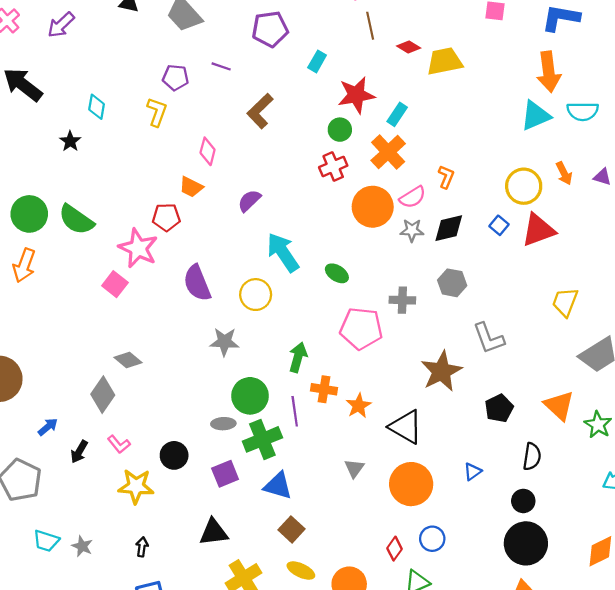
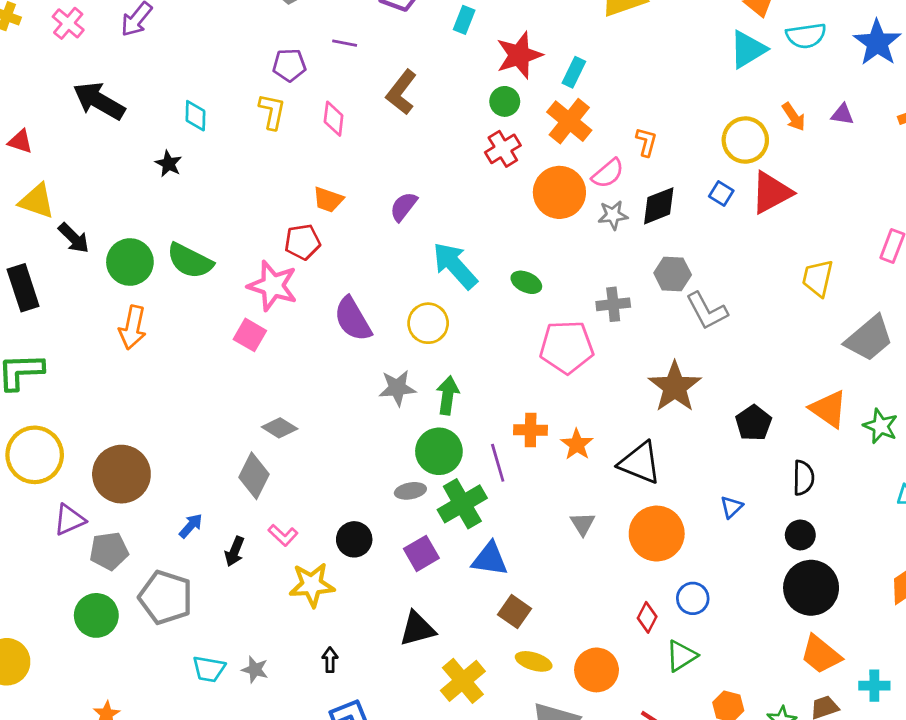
pink diamond: (208, 151) -> (334, 119), moved
gray L-shape: (489, 338) -> (707, 311), moved
green arrow: (298, 357) -> (448, 395), moved

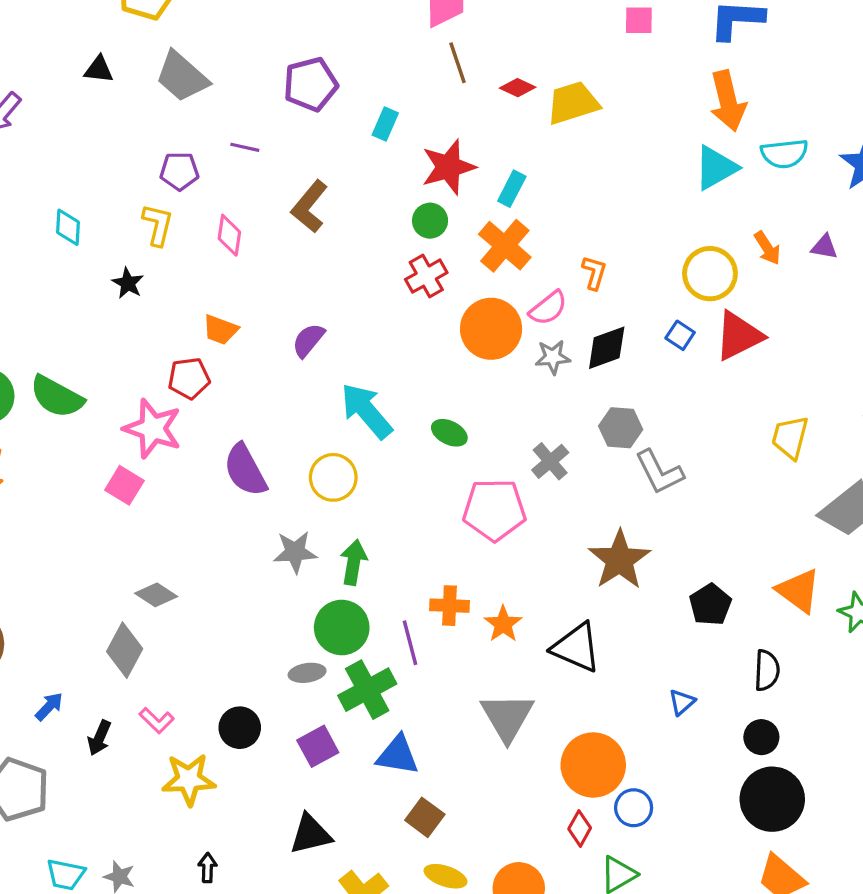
black star: (168, 164) -> (128, 283), moved
gray cross: (613, 304) -> (550, 461), turned -36
gray triangle: (583, 524) -> (507, 717), size x1.8
orange circle: (657, 534) -> (593, 765), moved

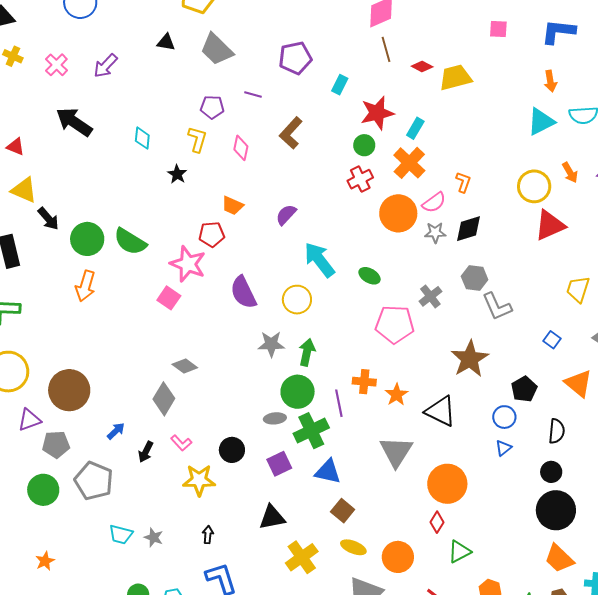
orange arrow: (728, 101) -> (550, 81), size x0.6
blue square: (680, 335) -> (552, 340), moved
blue circle: (634, 808) -> (504, 417), moved

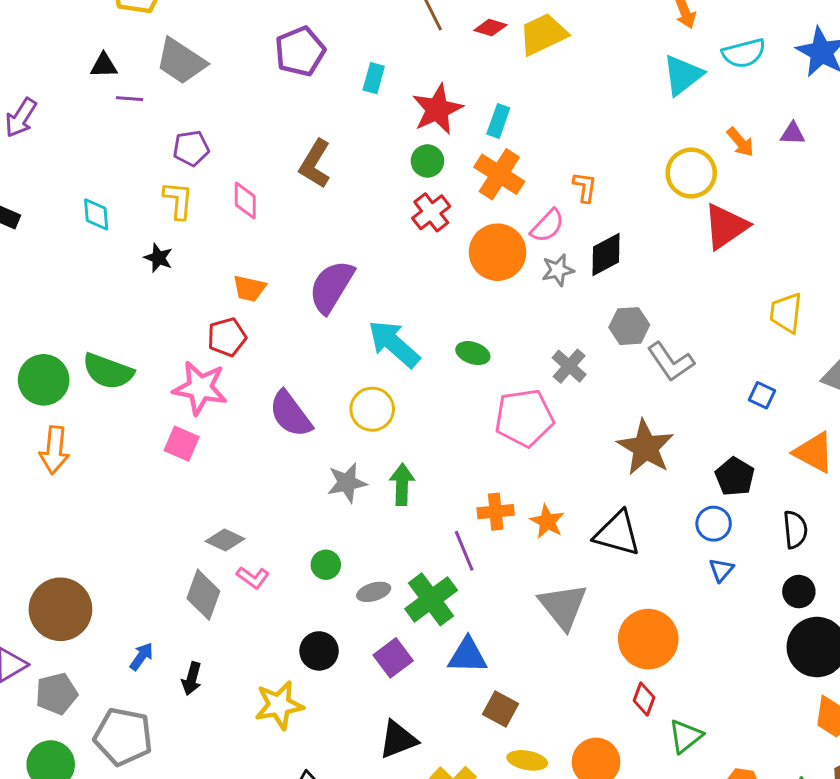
purple line: (253, 95) -> (130, 99), moved
purple semicircle: (286, 215) -> (331, 287), size x1.6
green circle: (298, 392) -> (326, 565), moved, size x0.6
pink L-shape: (181, 443) -> (253, 577), moved

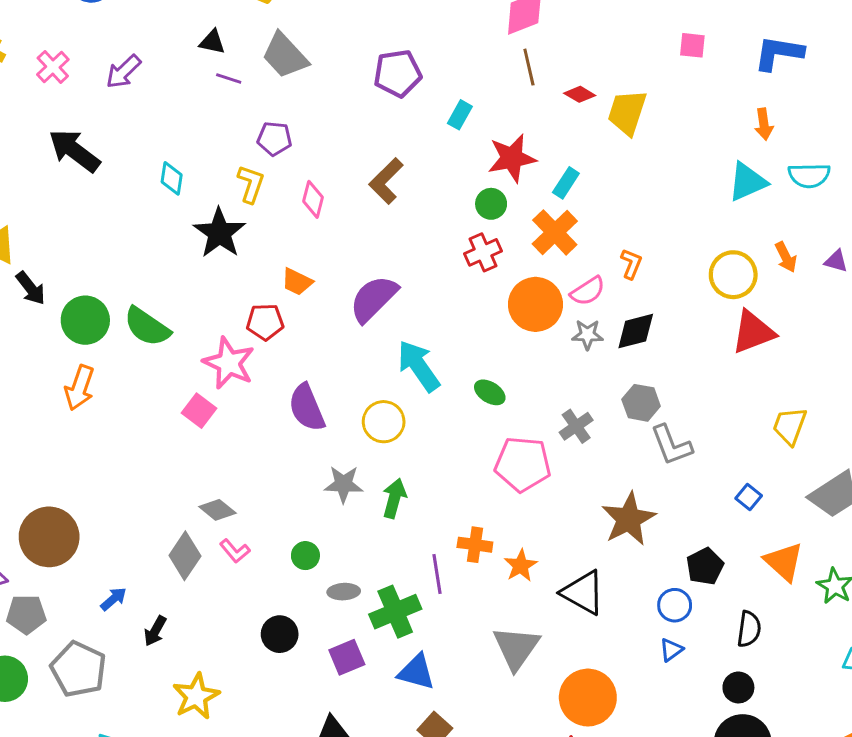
yellow trapezoid: (543, 34) -> (627, 112), turned -60
black star: (158, 258) -> (219, 233), size x1.8
yellow star: (279, 705) -> (196, 696), moved, turned -30

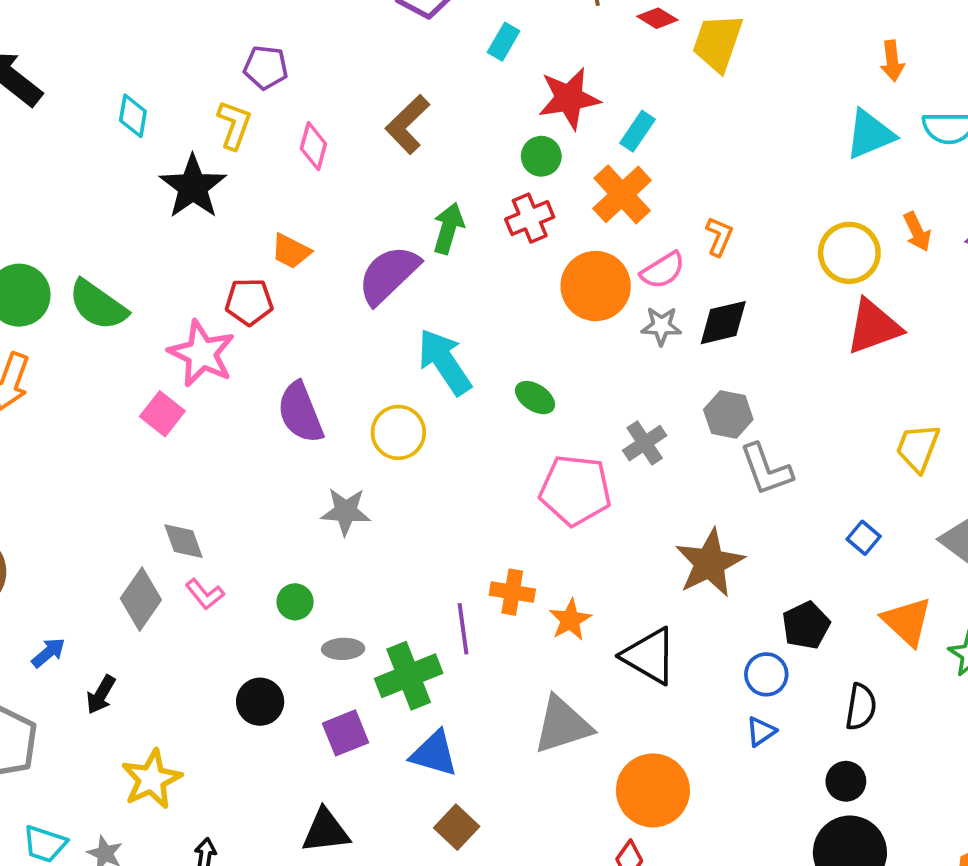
green arrow: (394, 498) -> (448, 228), moved
gray diamond: (217, 510) -> (184, 541), turned 30
gray triangle: (516, 648) -> (563, 725), turned 36

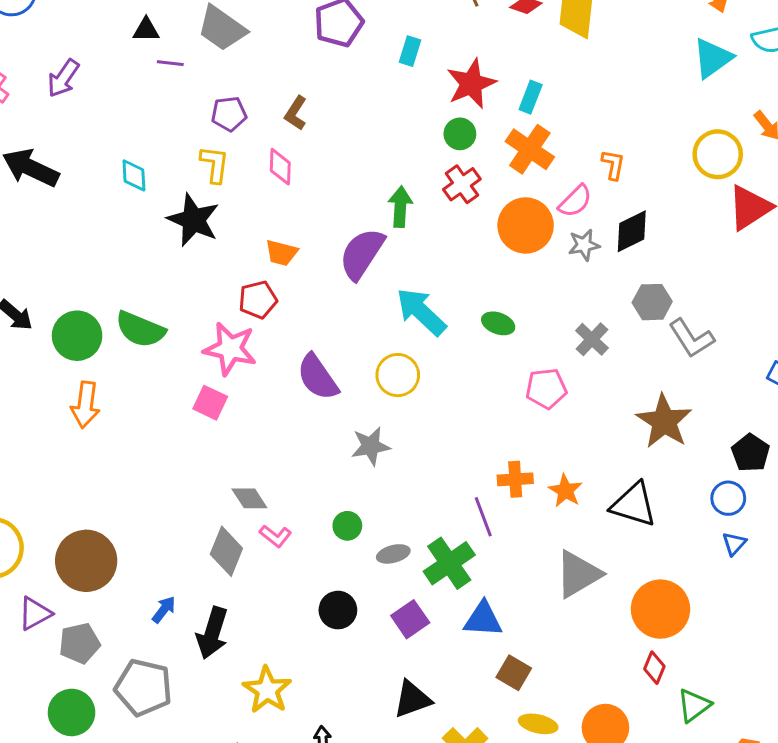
brown L-shape: (407, 124) -> (296, 113), moved, size x0.7
pink pentagon: (575, 490) -> (546, 388), size x0.7
black arrow: (101, 695) -> (212, 633), size x1.6

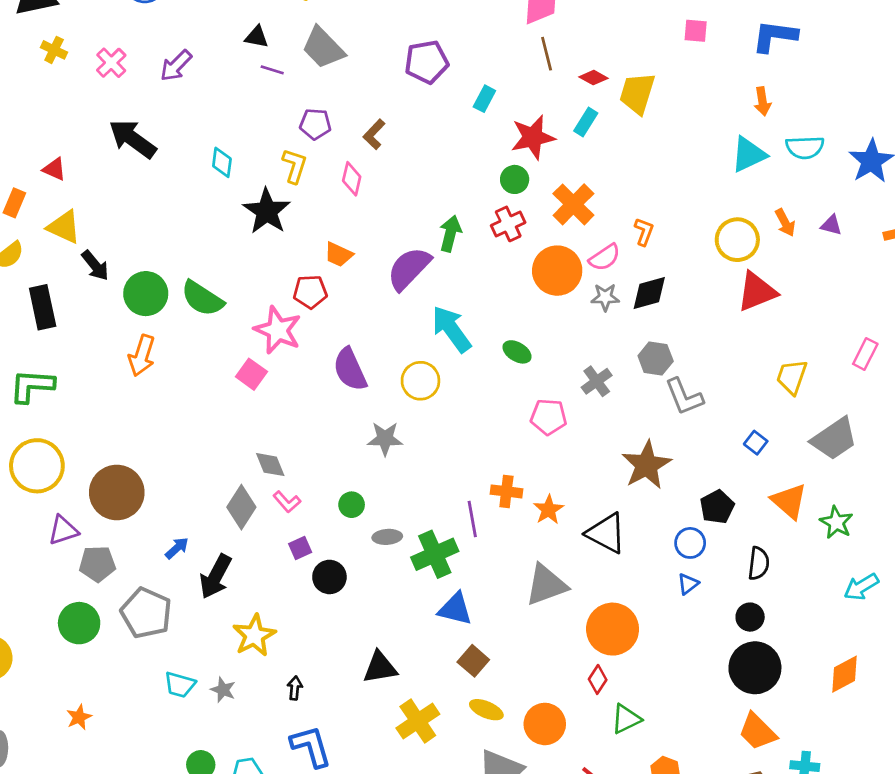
cyan rectangle: (531, 97) -> (586, 122), moved
purple square: (410, 619) -> (300, 548), moved, size x0.7

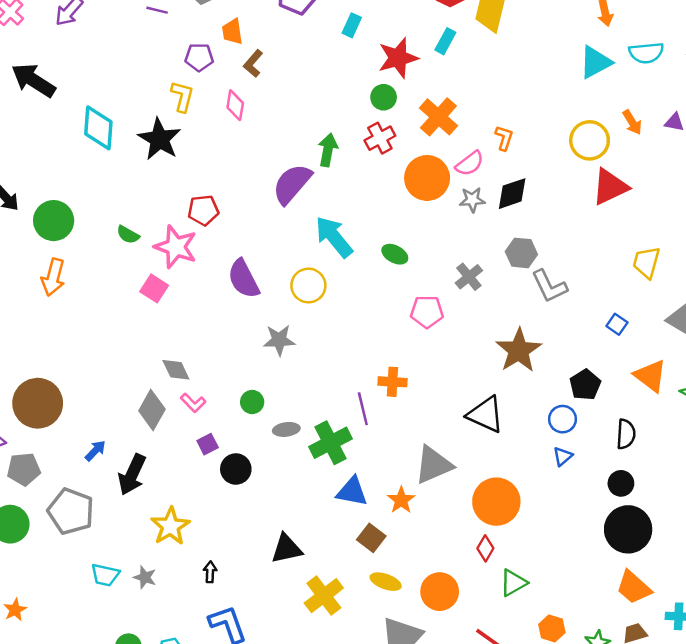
cyan diamond: (222, 162) -> (98, 128), moved, size x1.6
orange trapezoid: (339, 254) -> (232, 32), moved, turned 60
green semicircle: (202, 298) -> (128, 235), moved, size x0.6
orange star: (549, 510) -> (401, 500), moved

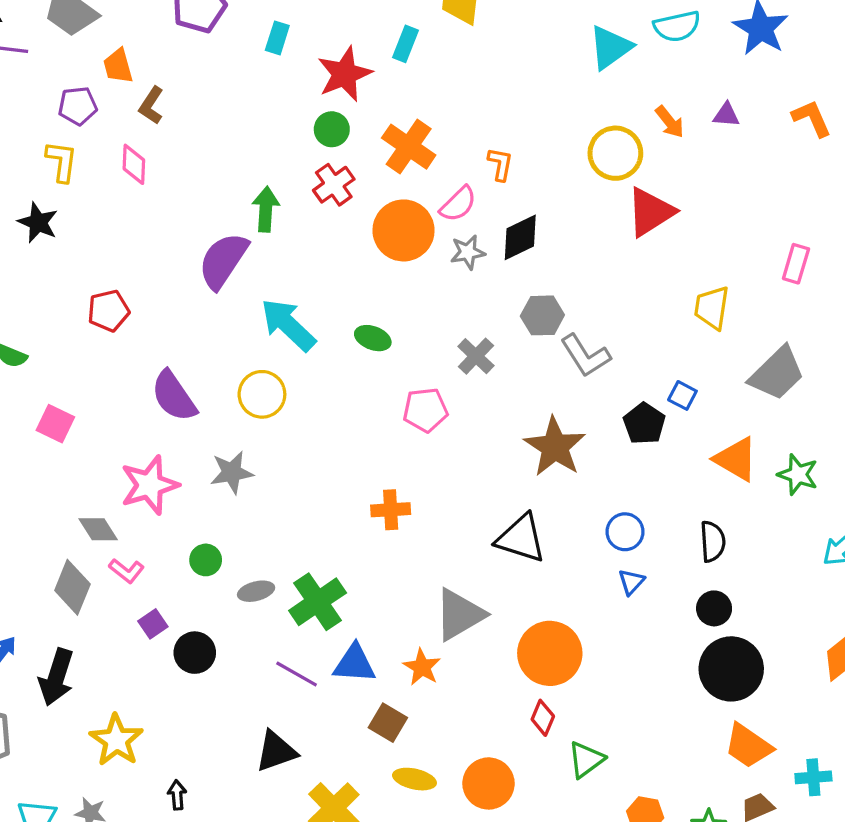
black star: (159, 139) -> (38, 222), size x0.7
pink star: (176, 247) -> (149, 485), moved, turned -30
black pentagon: (585, 385) -> (644, 424), moved
purple line: (363, 409) -> (297, 674), moved, turned -40

